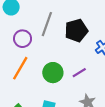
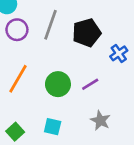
purple circle: (23, 39) -> (17, 30), moved

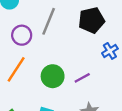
purple circle: (17, 30) -> (22, 35), moved
black pentagon: (87, 33) -> (91, 20), moved

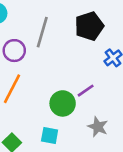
green circle: (53, 76) -> (63, 103), moved

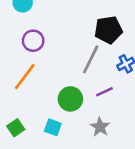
gray line: (42, 32) -> (91, 59), moved
purple line: (86, 91) -> (104, 92), moved

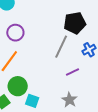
green circle: (70, 99) -> (18, 86), moved

